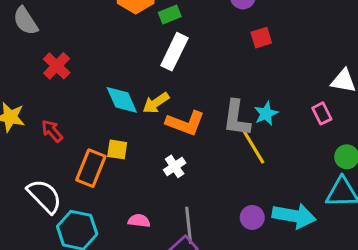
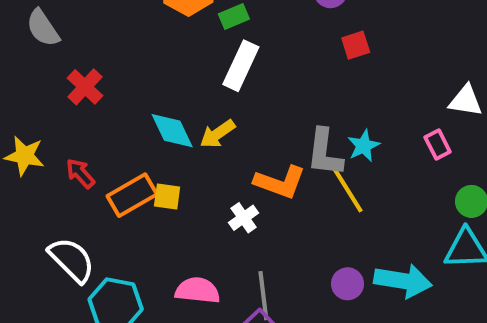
orange L-shape: (185, 123) -> (280, 182), moved
orange rectangle: (91, 168) -> (132, 195), moved, turned 39
pink semicircle: (139, 221) -> (198, 291), size x1.5

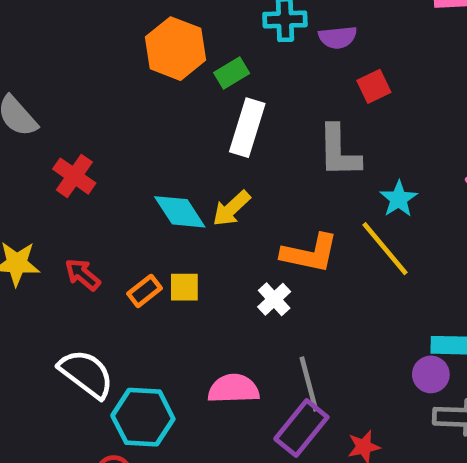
gray L-shape: (325, 153) -> (339, 151), moved
orange rectangle: (132, 195) -> (145, 291), size x0.6
purple circle: (348, 284) -> (431, 374), moved

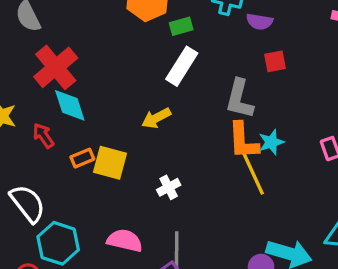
red cross: (74, 176) -> (56, 67), size x1.5
cyan diamond: (180, 212) -> (70, 105), moved
orange L-shape: (310, 253) -> (243, 141), moved, turned 60
yellow square: (184, 287) -> (110, 163), size x1.5

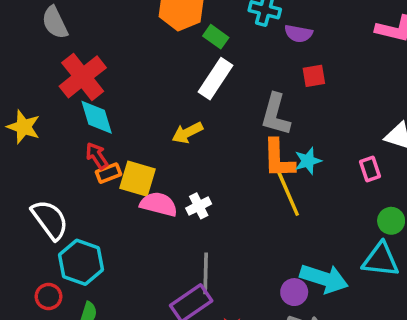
green rectangle: (181, 26) -> (216, 37), turned 50
red arrow: (43, 136) -> (97, 156), moved
pink semicircle: (125, 241) -> (159, 204), moved

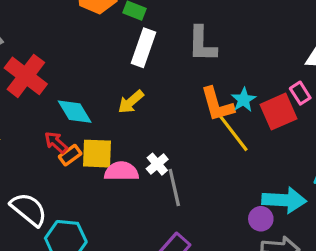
red square: (314, 76) -> (278, 112), moved, size x1.6
gray L-shape: (276, 115) -> (202, 44), moved
cyan diamond: (97, 117) -> (75, 112), moved
gray line: (206, 273) -> (174, 188), moved

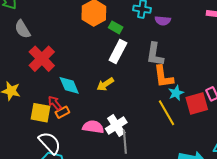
orange L-shape: (217, 104) -> (163, 77), moved
yellow square: (97, 154) -> (40, 113), moved
white cross: (157, 164) -> (116, 126), size x1.5
white semicircle: (29, 209) -> (50, 143), moved

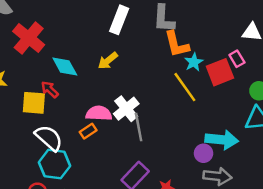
orange rectangle: (62, 112) -> (88, 131), moved

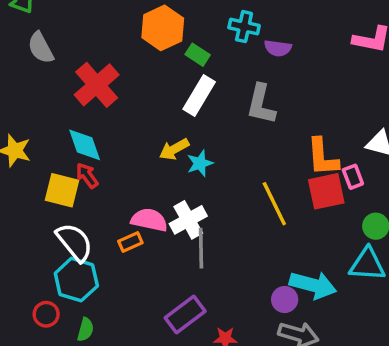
red cross: (29, 38) -> (97, 85), moved
orange L-shape: (177, 44) -> (322, 157), moved
cyan star: (194, 62) -> (200, 163), moved
cyan diamond: (65, 67) -> (85, 145), moved

